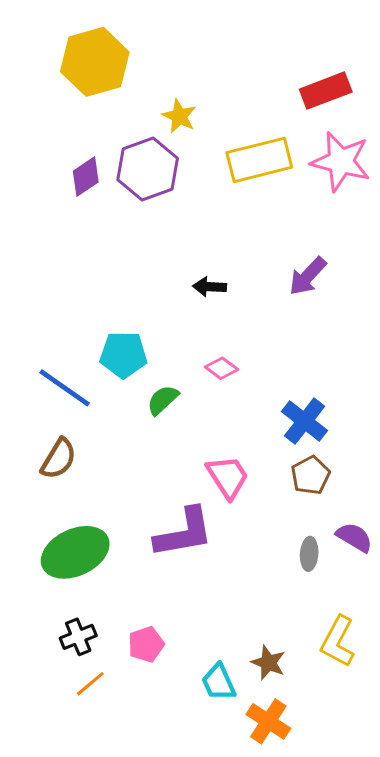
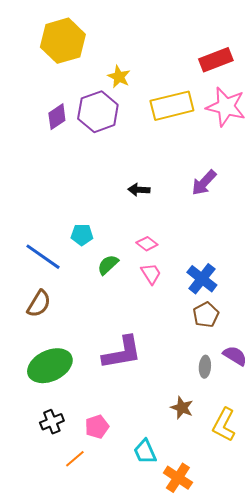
cyan pentagon: (123, 355) -> (82, 235), size x0.7
pink trapezoid: (228, 477) -> (151, 274), moved, size x0.7
brown star: (268, 663) -> (182, 408), moved
orange line: (90, 684) -> (75, 459), moved

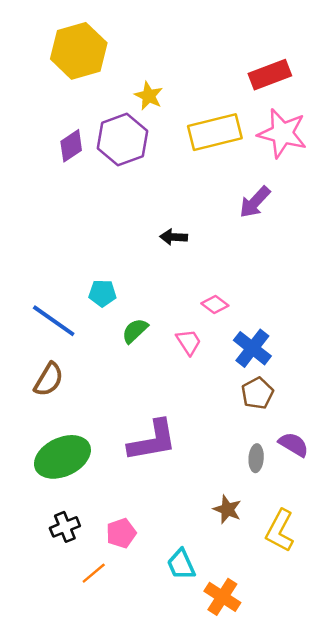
purple arrow: (204, 183) -> (255, 202), moved
pink diamond: (147, 244) -> (215, 305), moved

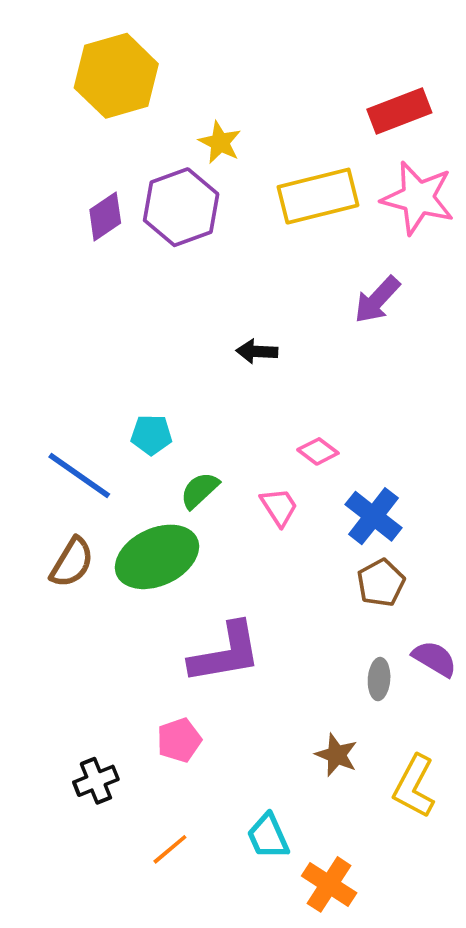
green ellipse: (62, 457) -> (157, 557), moved
pink pentagon: (121, 533) -> (179, 740), moved
orange line: (94, 573) -> (170, 849), moved

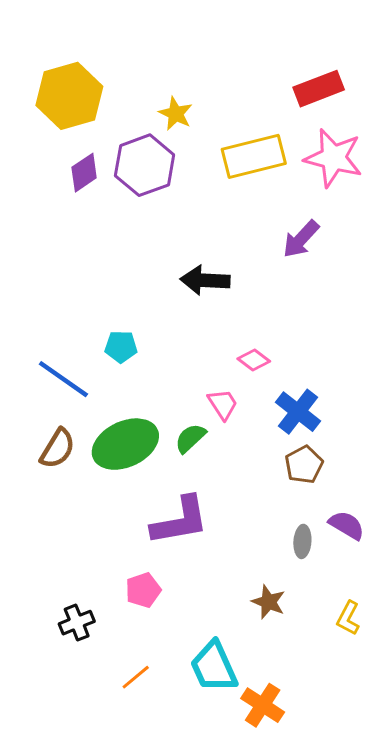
yellow hexagon: (116, 76) -> (69, 96), moved
black arrow: (257, 351) -> (205, 280), size x1.5
green semicircle: (200, 490) -> (190, 438), moved
yellow L-shape: (414, 786) -> (348, 618), moved, size x0.7
cyan trapezoid: (268, 836) -> (214, 667), size x1.4

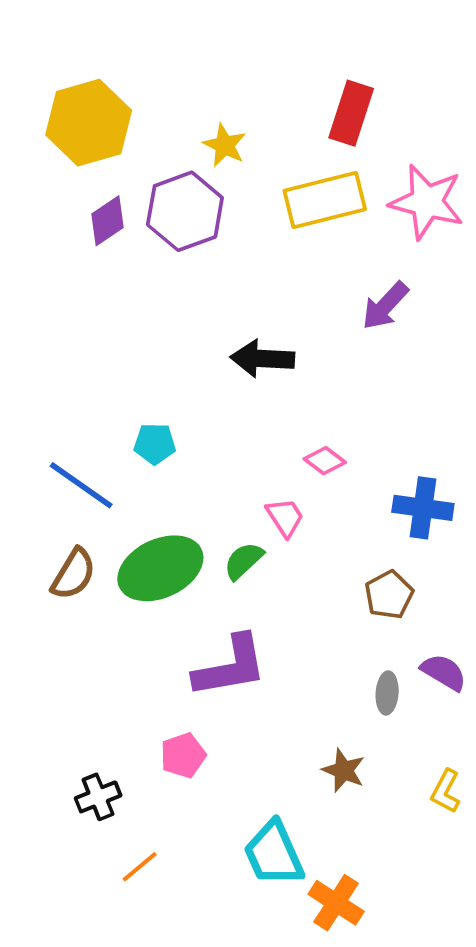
red rectangle: (319, 89) -> (351, 113), moved, turned -51
blue cross: (298, 412) -> (423, 508), moved, turned -30
orange line: (136, 677) -> (140, 867), moved

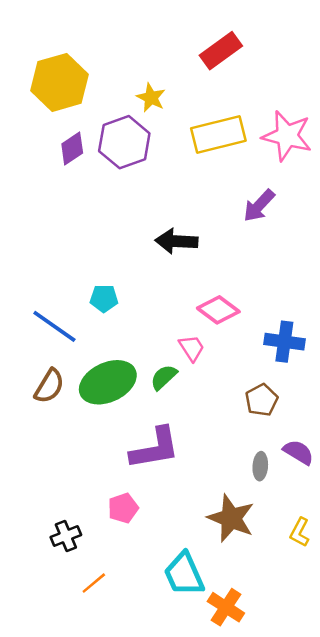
red rectangle: (351, 113) -> (221, 51), moved, turned 36
pink diamond: (325, 461) -> (218, 310), size x1.5
brown star: (344, 770) -> (231, 518), size x1.6

